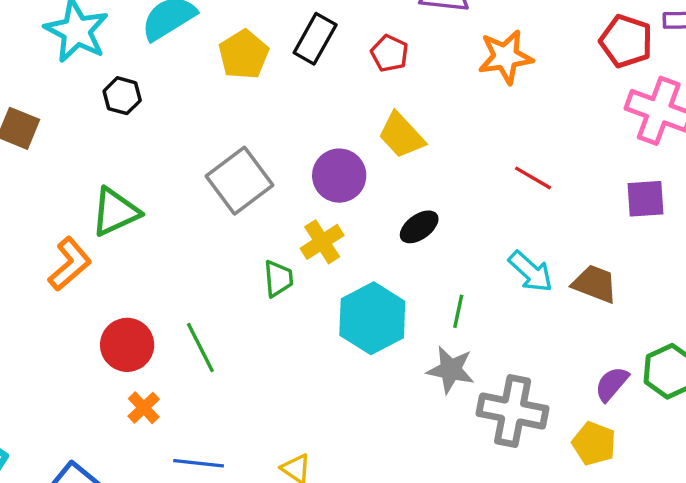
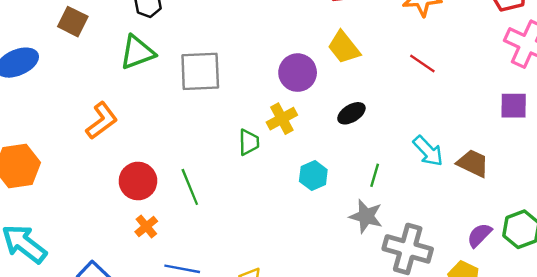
red line: (533, 178) -> (422, 63), moved
gray square: (239, 181) -> (200, 71), moved, turned 30
green triangle: (115, 212) -> (137, 52), moved
cyan hexagon: (372, 318) -> (313, 176), size x0.6

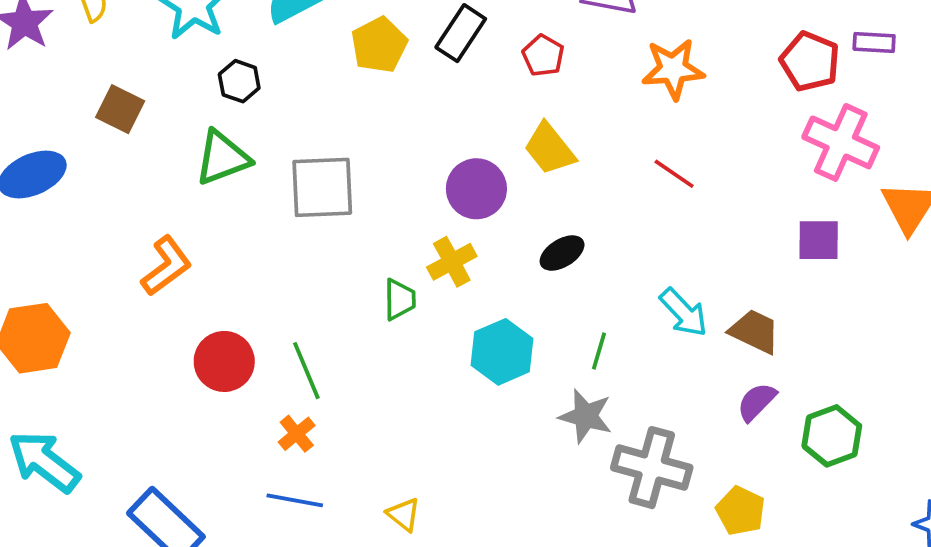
cyan hexagon: (313, 176) -> (502, 352), size x1.4
orange cross: (146, 226) -> (297, 434), moved
purple semicircle: (479, 235) -> (757, 402), moved

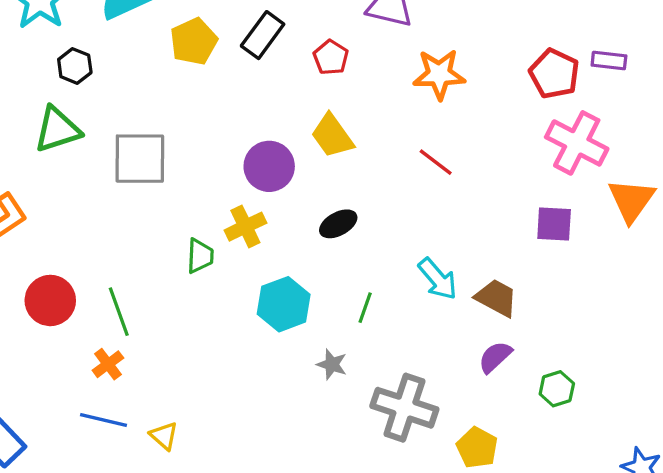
gray star: (586, 416) -> (332, 364), moved, size x0.7
green hexagon: (832, 436) -> (557, 389), size x0.7
yellow triangle: (404, 514) -> (164, 436), moved

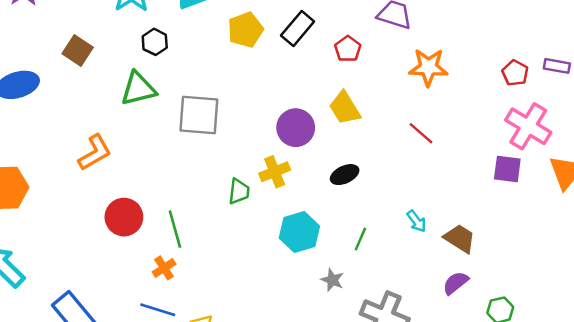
red pentagon: (554, 74) -> (515, 73), size x0.7
purple square: (554, 224) -> (507, 169), moved
cyan arrow: (438, 279) -> (417, 221), size x0.7

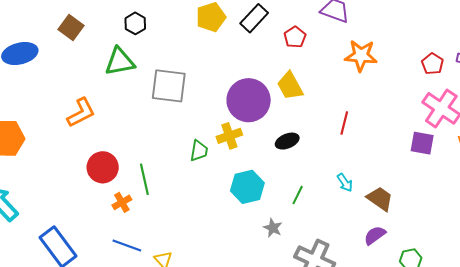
purple circle: (296, 128) -> (249, 100), size x1.4
red line: (421, 133) -> (344, 123), moved, turned 60
orange cross: (164, 268) -> (122, 202), moved

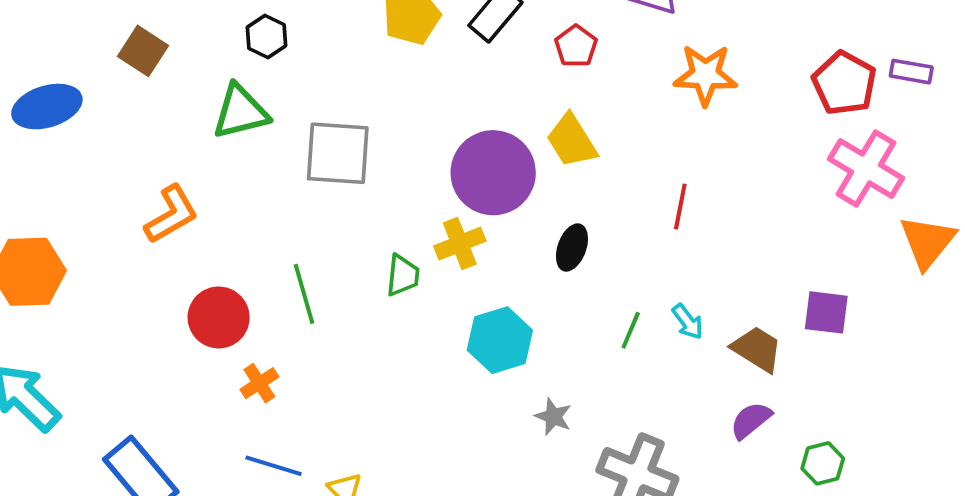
red pentagon: (433, 64) -> (844, 83), size x1.5
black ellipse: (287, 141) -> (572, 248), turned -45
purple square: (422, 143) -> (826, 312), moved
green line: (144, 179) -> (304, 294), moved
green line: (298, 195) -> (631, 330), moved

